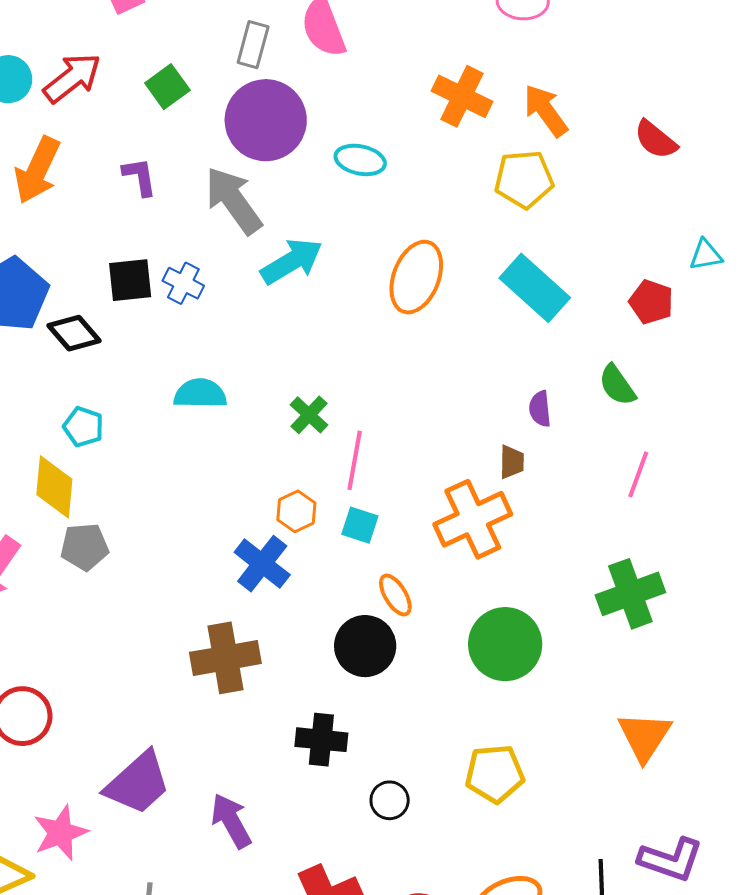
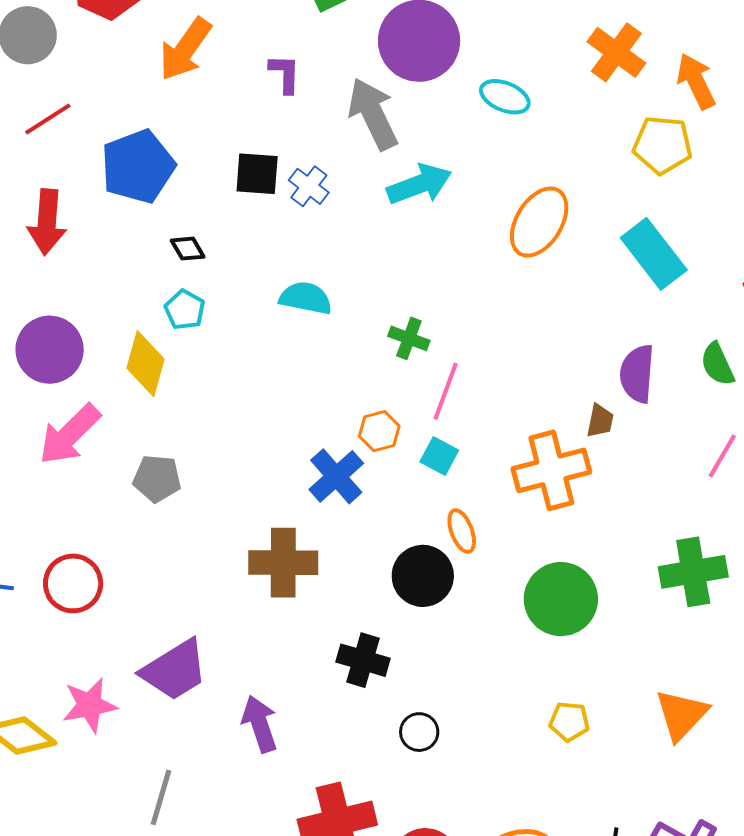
black diamond: (74, 333) -> (188, 249), moved, size x0.7
purple semicircle: (540, 409) -> (637, 374), size x1.6
green cross: (309, 415) -> (409, 338), turned -33
gray pentagon: (84, 547) -> (157, 479), moved
yellow pentagon: (495, 774) -> (569, 722), moved, size x0.7

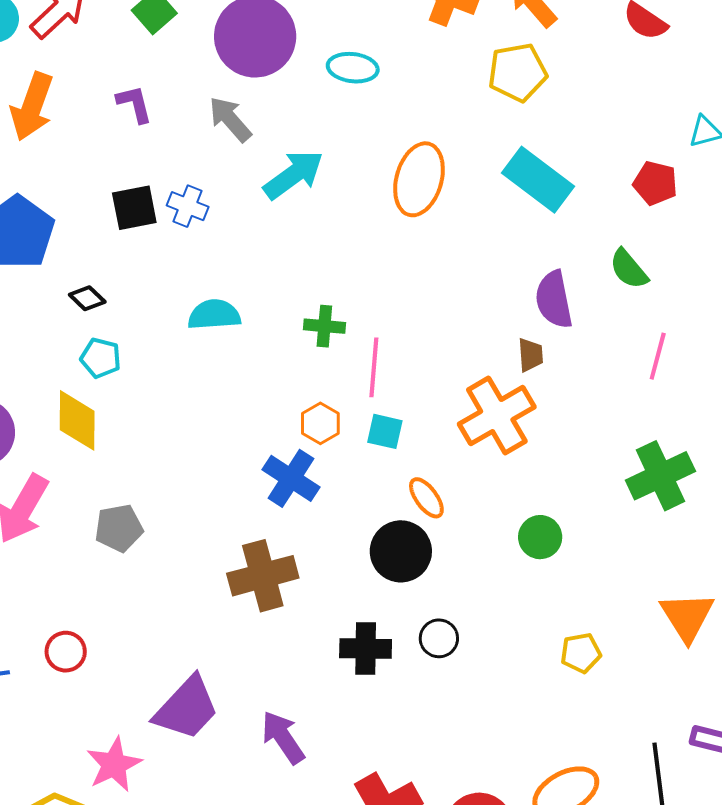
gray arrow: (373, 114) -> (230, 119), size x0.7
red circle: (73, 583) -> (66, 652), size x0.7
green circle: (561, 599) -> (540, 537), size x0.6
black circle: (419, 732) -> (439, 638), moved

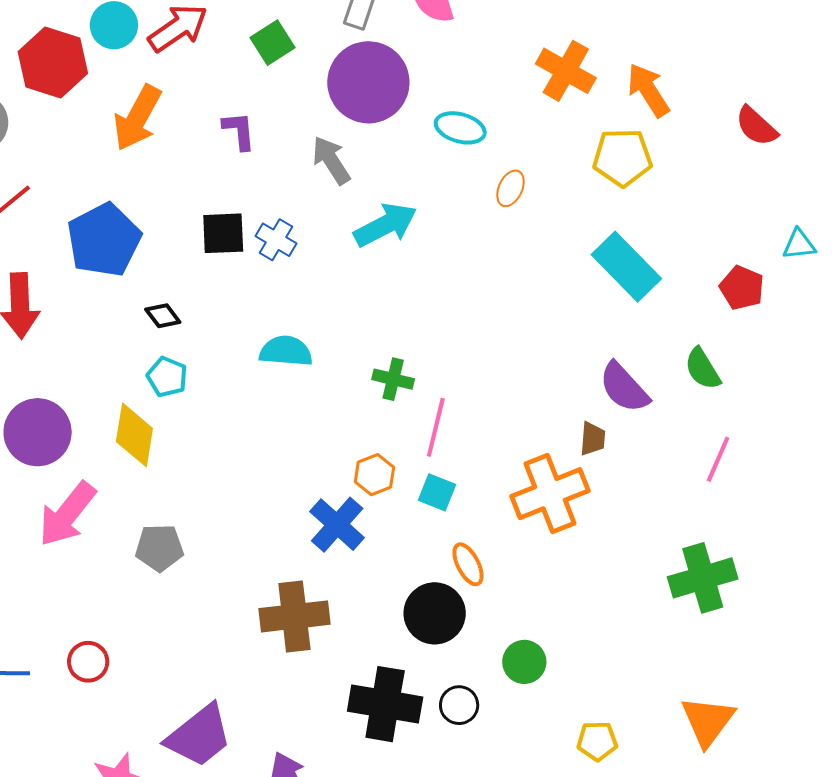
orange ellipse: (419, 179) -> (511, 188), moved, size x0.5
purple semicircle: (554, 300) -> (624, 388), turned -40
green circle: (540, 537) -> (524, 662), moved
black cross: (366, 649) -> (385, 704), size x1.4

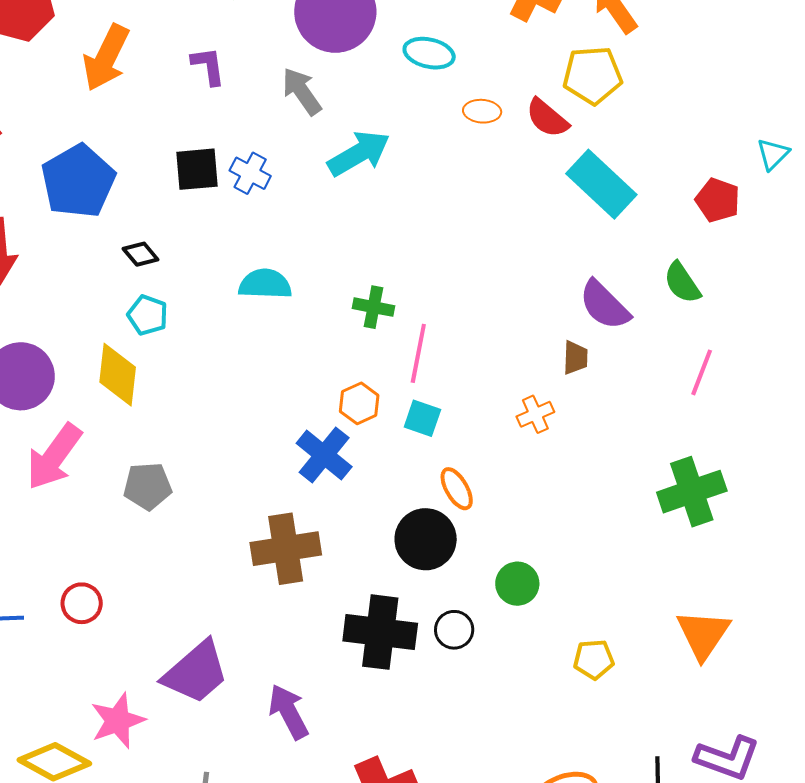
red semicircle: (756, 126) -> (547, 118), moved
orange ellipse: (511, 188) -> (482, 111), turned 72
cyan triangle: (799, 244) -> (773, 154), turned -36
orange cross: (550, 494) -> (535, 414), size x0.5

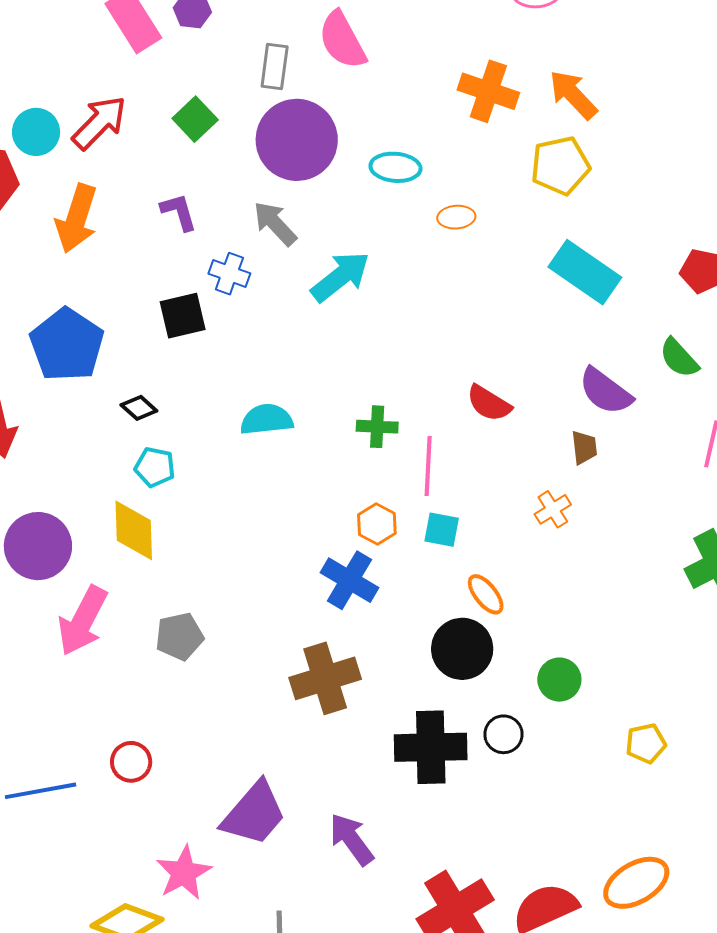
red semicircle: (547, 118) -> (489, 403), moved
blue cross: (250, 173) -> (229, 274), moved

